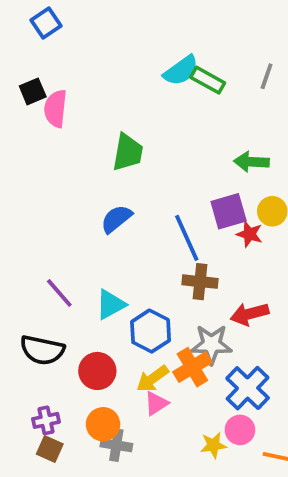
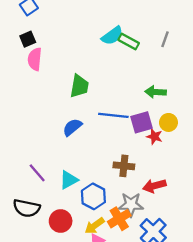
black square: (33, 91) -> (28, 39), moved
blue line: (187, 238) -> (113, 115), moved, turned -60

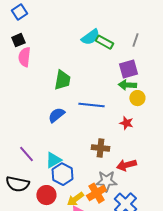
purple square: (142, 122) -> (128, 69), moved
yellow circle: (168, 122) -> (137, 98), moved
blue hexagon: (93, 196) -> (62, 174), moved

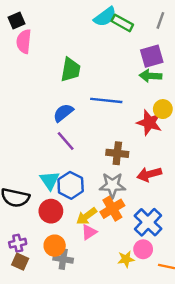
yellow circle: (137, 98) -> (163, 109), moved
red star: (126, 123) -> (149, 123), size x1.5
purple line: (26, 154) -> (66, 141), moved
cyan triangle: (53, 160) -> (50, 180), moved, turned -36
gray star: (106, 181) -> (112, 185), moved

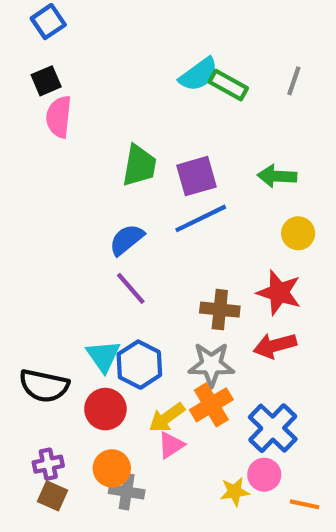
purple square: (152, 56) -> (196, 176), moved
blue line: (106, 100) -> (201, 218), turned -32
red star: (149, 123) -> (279, 293), moved

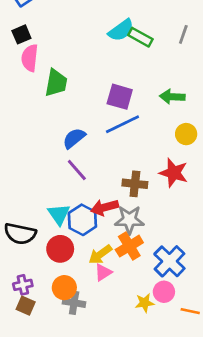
green trapezoid: (139, 166) -> (56, 83), moved
purple square: (196, 176) -> (120, 97), turned 32
red arrow: (275, 346) -> (104, 207), moved

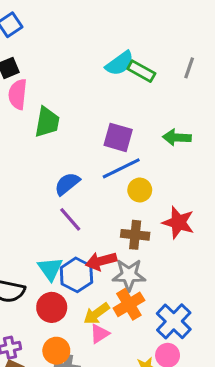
yellow circle: (186, 134) -> (140, 190), moved

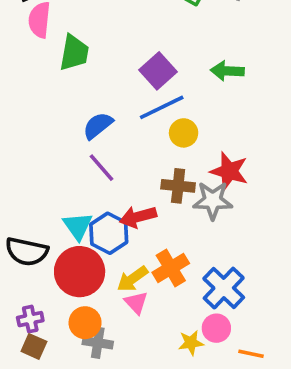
purple square: (118, 137) -> (158, 71), turned 32
gray star: (129, 275) -> (213, 200), moved
red circle: (52, 307) -> (80, 272), size x1.4
pink triangle: (100, 334) -> (136, 303), turned -40

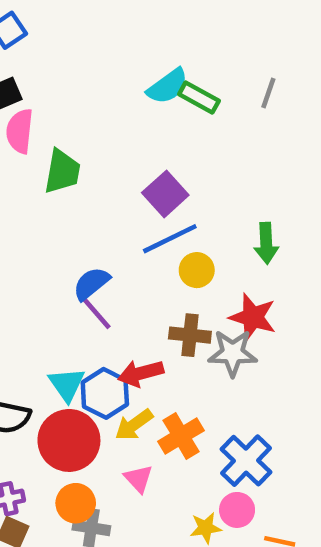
green arrow: (227, 71) -> (266, 243), moved, turned -96
blue semicircle: (98, 126) -> (91, 284), moved
yellow arrow: (132, 279) -> (134, 425), moved

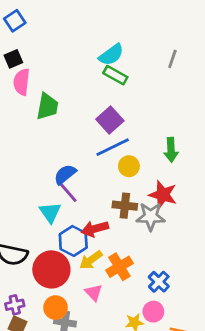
green rectangle: (199, 97) -> (115, 75), moved
cyan triangle: (67, 384) -> (50, 212), moved
blue cross: (246, 461) -> (159, 282), size x0.7

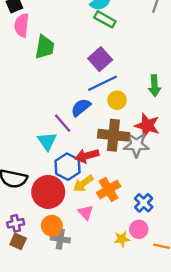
blue semicircle: (65, 174) -> (81, 107), moved
brown cross: (125, 206) -> (113, 135), size x1.4

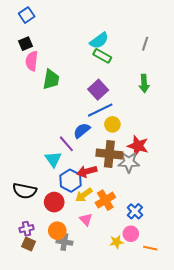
green arrow: (154, 86) -> (144, 84), moved
red circle: (48, 192) -> (54, 202), size x0.7

